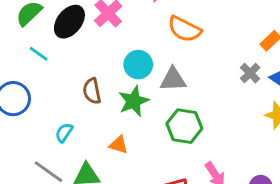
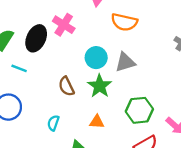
green hexagon: (184, 126) -> (139, 110), moved

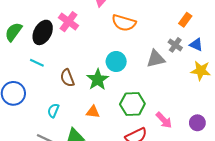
cyan circle: (96, 58) -> (116, 62), moved
gray triangle: (125, 62) -> (156, 59), moved
cyan line: (19, 68) -> (37, 63), moved

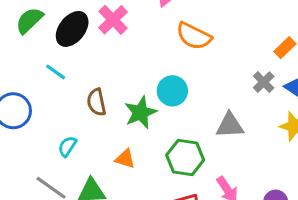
gray triangle: (156, 59) -> (230, 125), moved

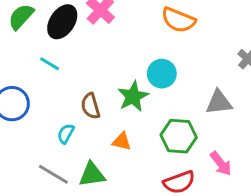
brown semicircle: (96, 102) -> (91, 106), moved

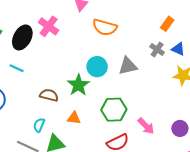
gray triangle: (219, 102) -> (128, 66), moved
brown semicircle: (91, 106) -> (49, 95), turned 126
cyan semicircle: (66, 134) -> (39, 125), moved

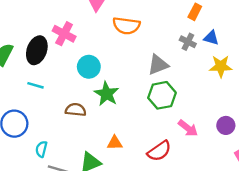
cyan circle: (97, 67) -> (89, 67), moved
green hexagon: (114, 110) -> (162, 95), moved
orange triangle: (74, 118) -> (115, 143), moved
cyan semicircle: (39, 125) -> (41, 149), moved

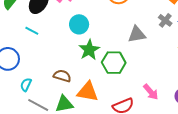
green hexagon: (162, 95) -> (114, 63), moved
brown semicircle: (76, 110) -> (62, 76), moved
orange triangle: (115, 143) -> (88, 92), size x1.6

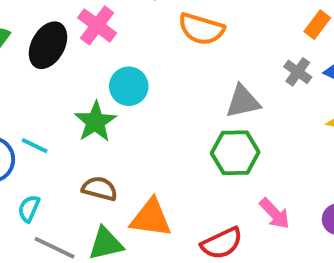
cyan line: (32, 31) -> (35, 146), moved
green star: (89, 50) -> (95, 122), moved
green hexagon: (114, 63) -> (235, 153), moved

